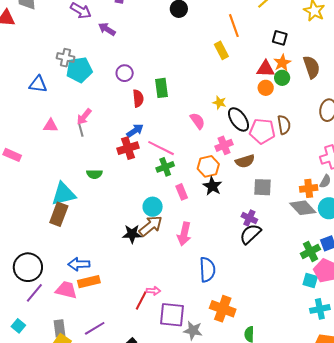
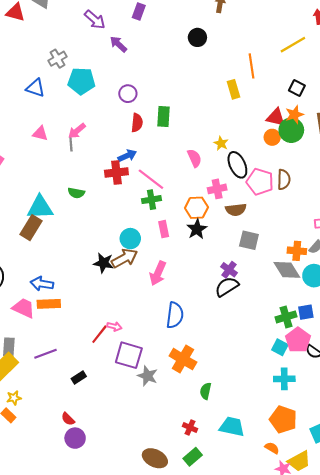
gray cross: (66, 58) -> (58, 59), moved, turned 36
green circle: (282, 78) -> (291, 130), size x1.5

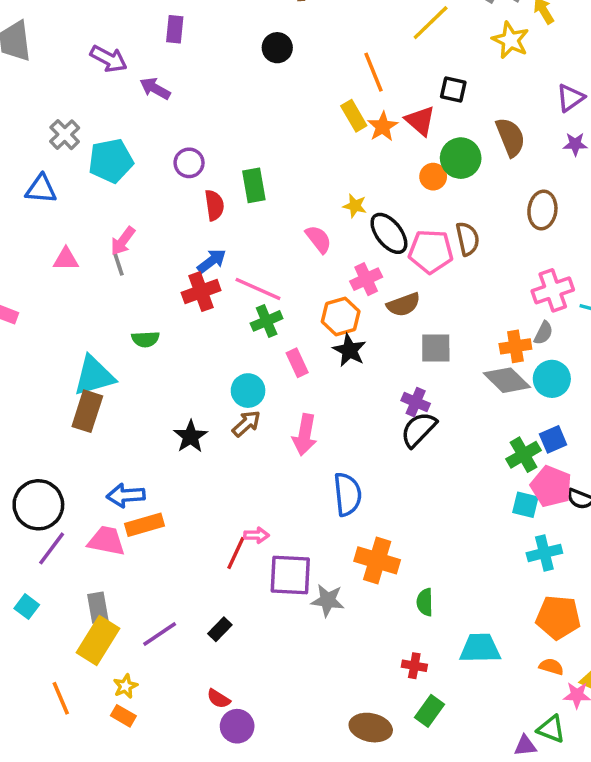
orange star: (294, 114) -> (383, 127), moved
red triangle: (276, 117) -> (420, 121), moved, turned 42
brown arrow: (124, 258) -> (246, 424), size x0.7
black star: (103, 263) -> (191, 437), moved, turned -30
purple line: (45, 354) -> (160, 634), moved

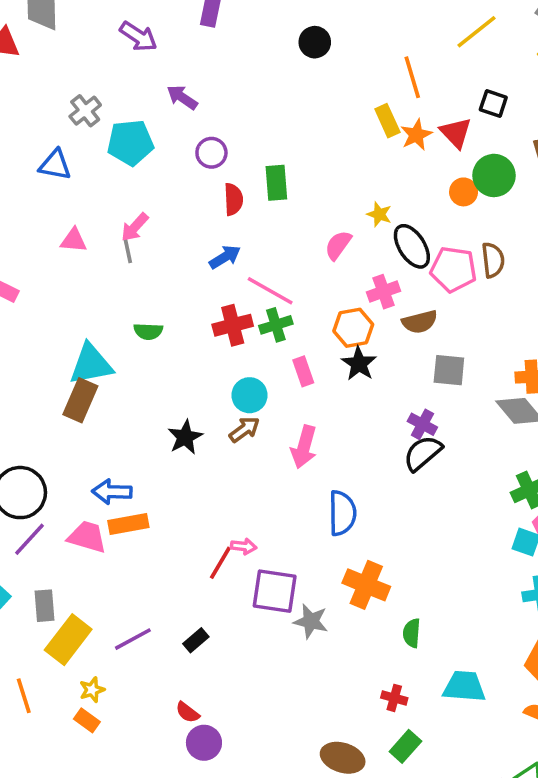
purple arrow: (155, 88) -> (182, 97), moved
pink semicircle: (319, 239) -> (338, 245), turned -112
red cross: (201, 292) -> (233, 325), moved
gray rectangle: (98, 608) -> (45, 606), moved

